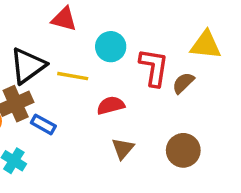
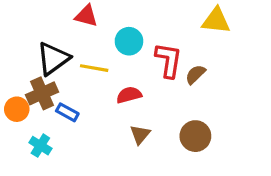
yellow triangle: (206, 45) -> (216, 21), moved

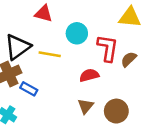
yellow triangle: (216, 21) -> (130, 17), moved
red semicircle: (129, 95) -> (89, 75), moved
brown circle: (195, 136) -> (116, 111), moved

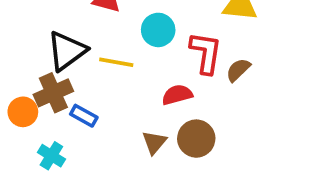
brown triangle: (85, 106) -> (154, 142), moved
brown circle: (116, 111) -> (196, 139), moved

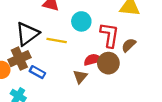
brown circle: (196, 139) -> (108, 63), moved
brown triangle: (154, 142) -> (80, 77), moved

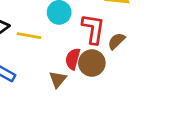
red semicircle: (93, 60) -> (73, 59), turned -60

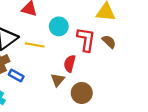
brown semicircle: (116, 41) -> (109, 42), moved, turned 88
brown circle: (92, 63) -> (82, 93), moved

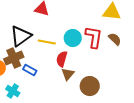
cyan circle: (59, 26) -> (73, 38), moved
red semicircle: (70, 63) -> (62, 59), moved

